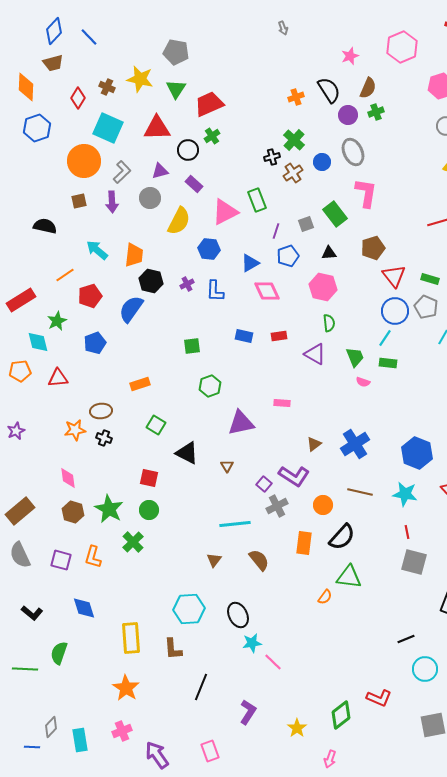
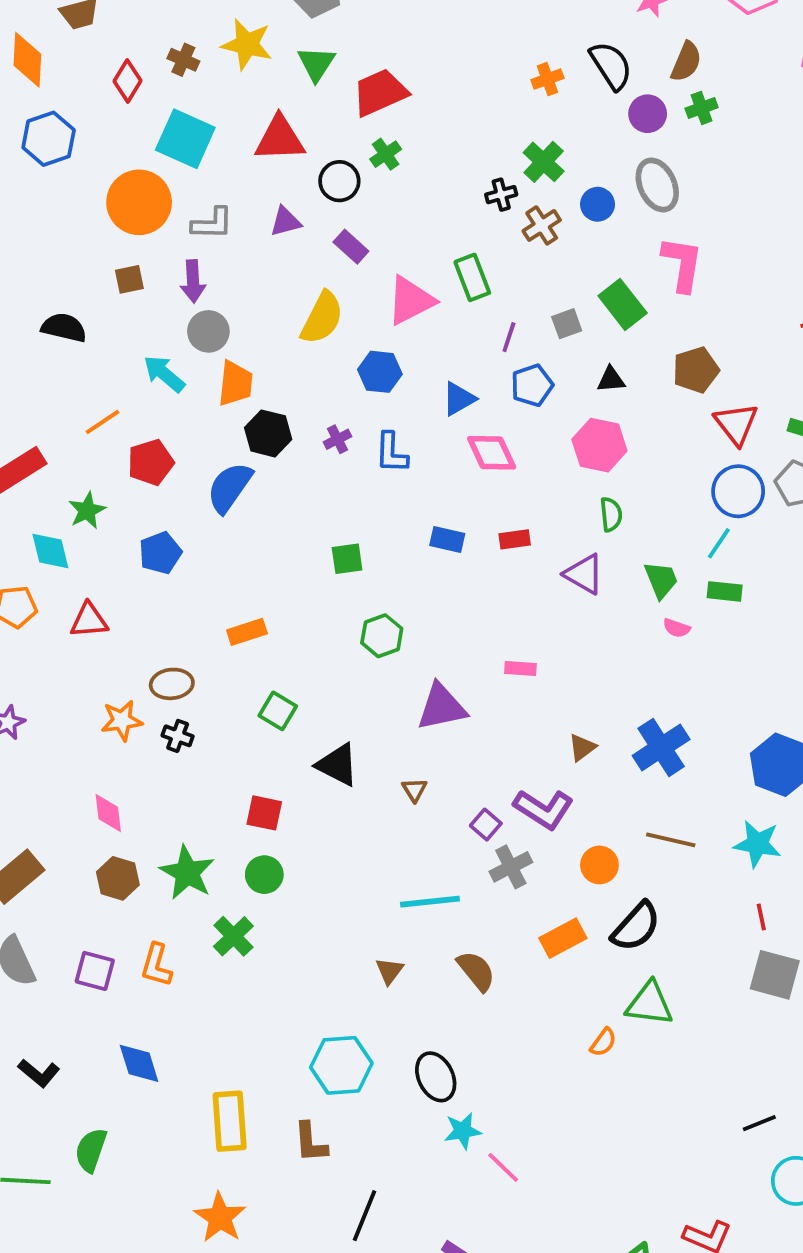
gray L-shape: (122, 172) -> (212, 224), turned 45
gray circle: (150, 198) -> (208, 331), moved
orange rectangle: (304, 543) -> (563, 938), turned 55

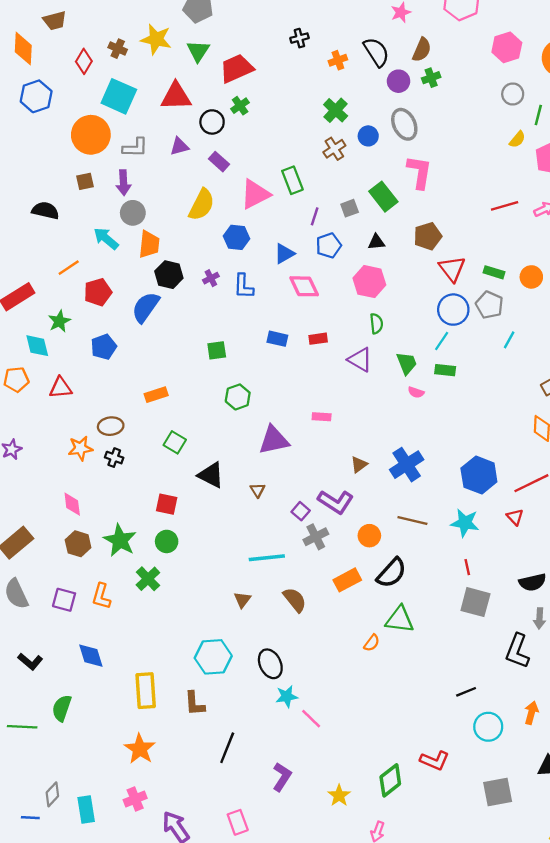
black cross: (501, 195) -> (299, 38), moved

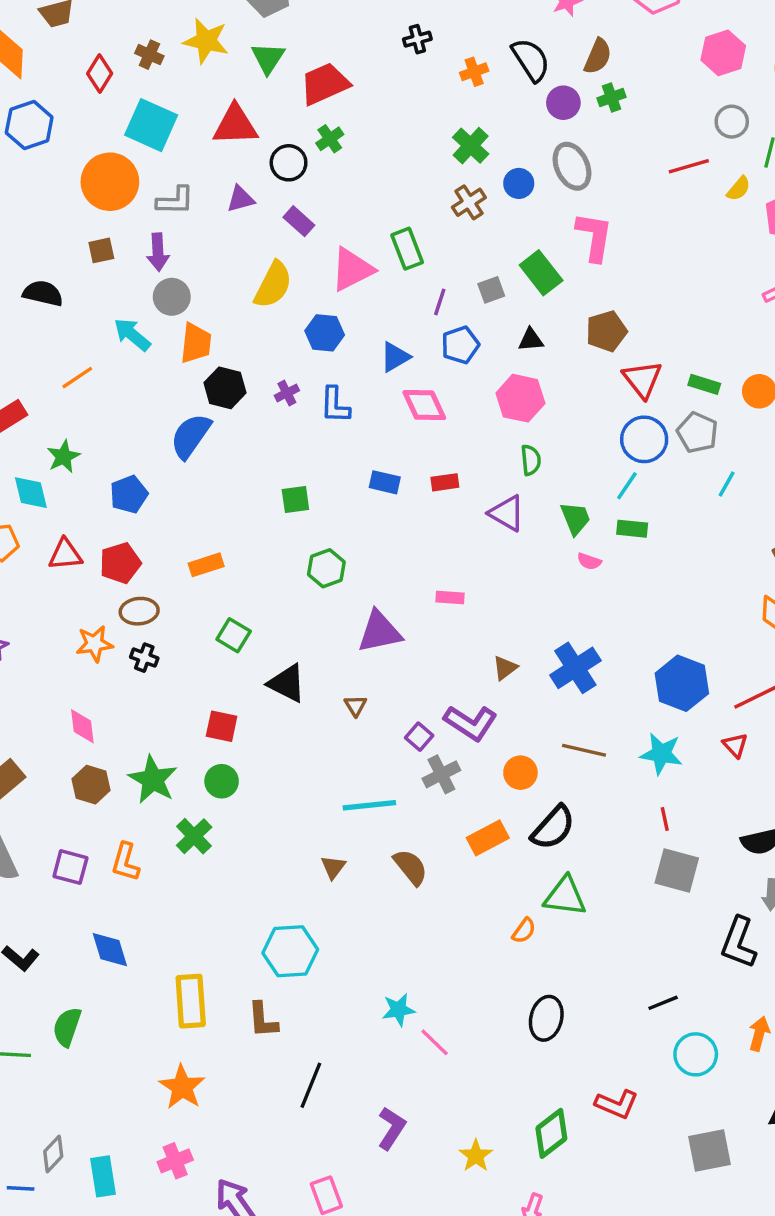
red line: (505, 206) -> (689, 166), moved
red pentagon: (98, 292) -> (120, 563), moved
black ellipse: (270, 664) -> (546, 1018), moved, turned 40

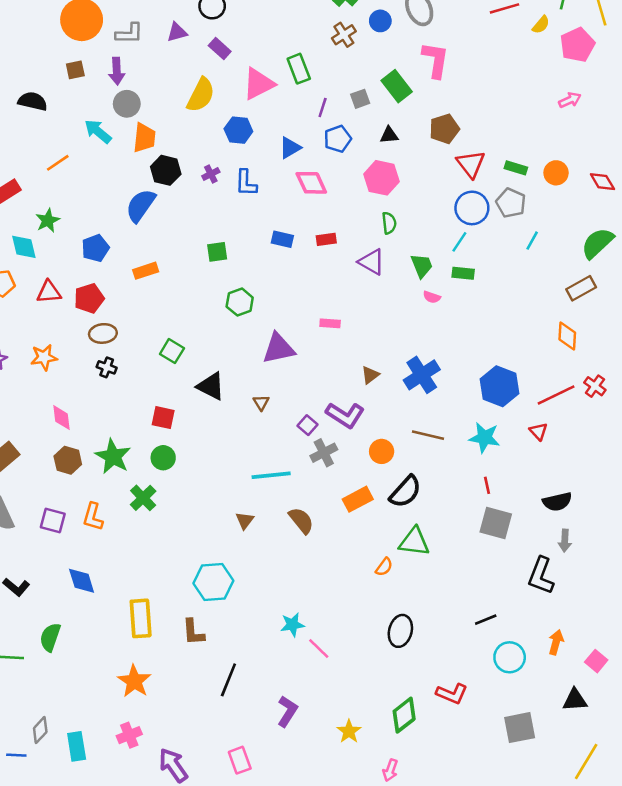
orange rectangle: (206, 565) -> (146, 271), moved
orange star: (94, 644) -> (44, 357), moved

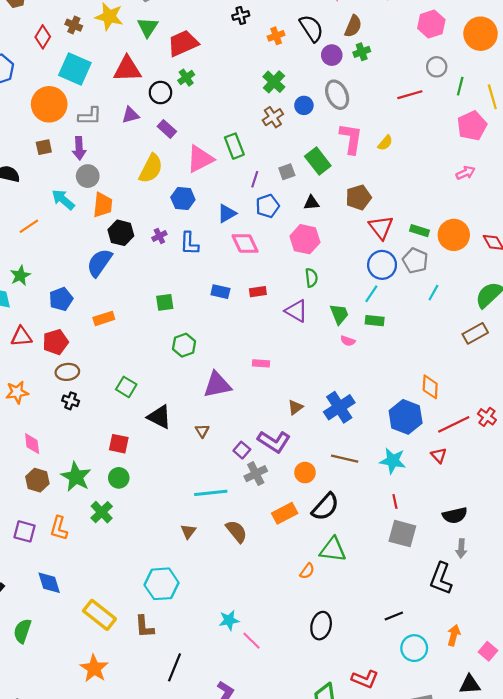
yellow semicircle: (541, 25) -> (385, 143), moved
orange circle: (556, 173) -> (454, 235), size x1.5
orange diamond: (567, 336) -> (430, 387), moved
yellow rectangle: (141, 618) -> (99, 615), turned -48

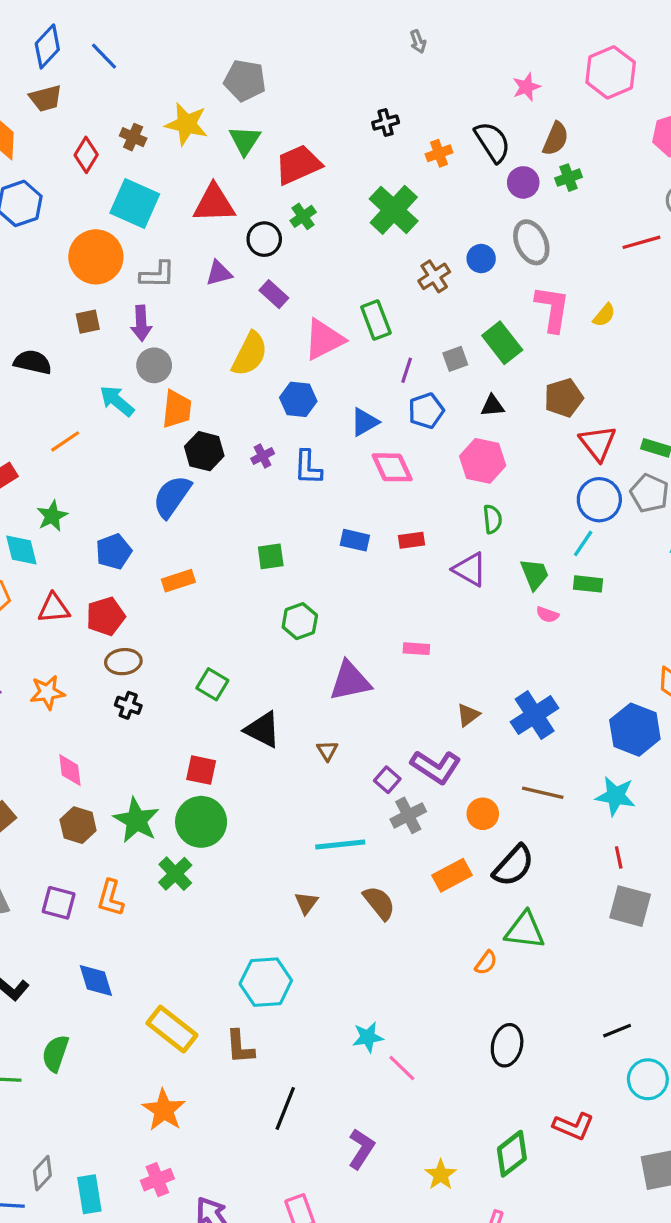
green cross: (274, 82) -> (394, 210), moved, size x1.4
green circle: (119, 478) -> (201, 822), size x1.6

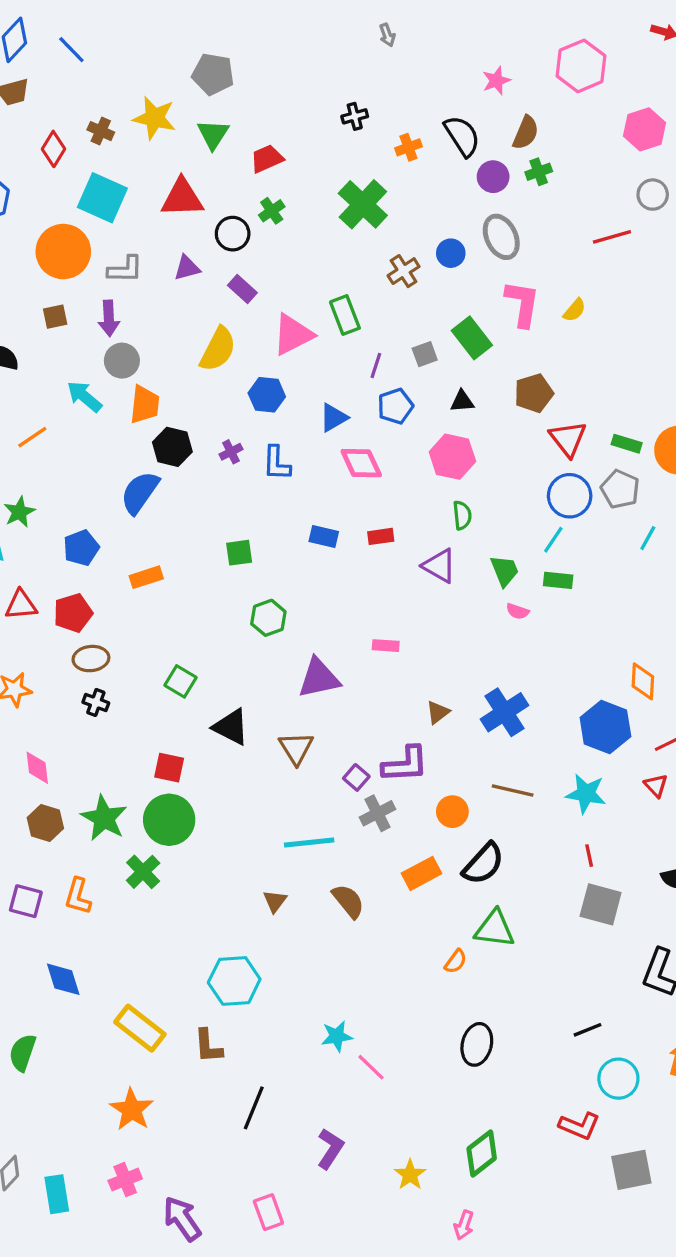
red trapezoid: (298, 165) -> (267, 159), size x0.7
brown triangle: (327, 751) -> (296, 748), size x1.6
purple L-shape: (436, 767) -> (405, 764), turned -36
red L-shape: (573, 1126) -> (579, 1126), moved

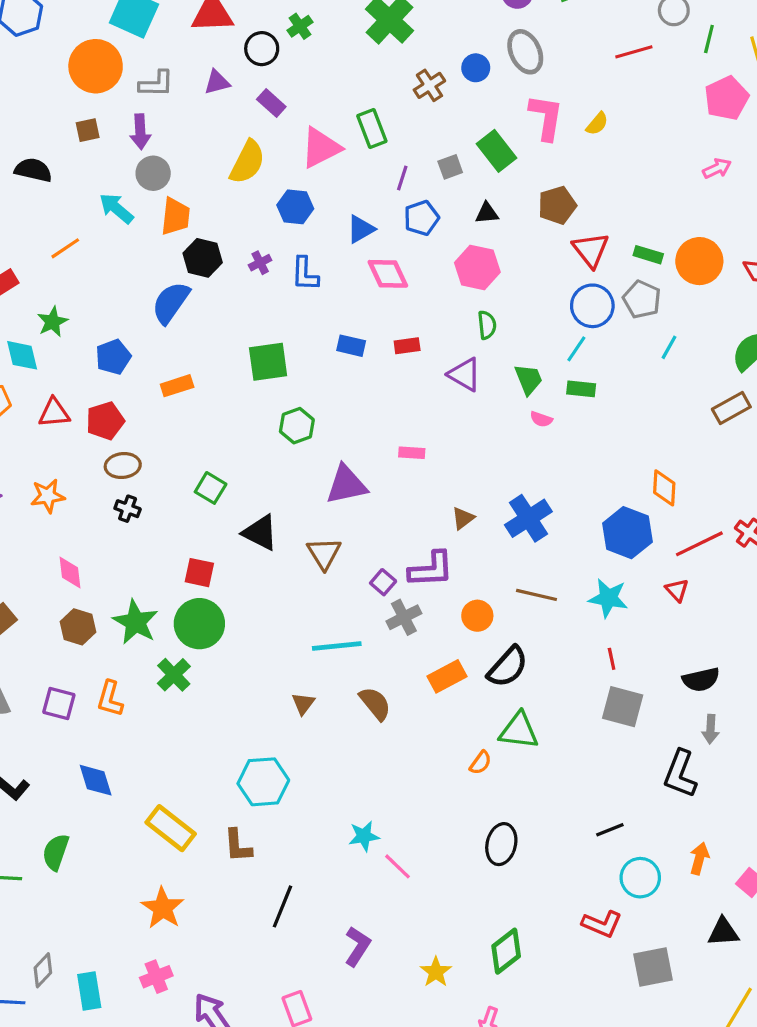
green square: (239, 553) -> (268, 362), size x1.5

